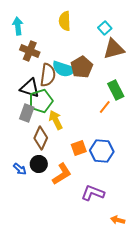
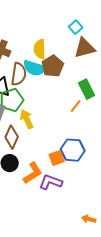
yellow semicircle: (65, 21) -> (40, 49), moved
orange square: (79, 148) -> (57, 158), moved
purple L-shape: (93, 193) -> (51, 182), moved

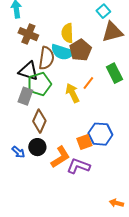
orange line: (76, 106) -> (88, 83), moved
yellow arrow: (27, 119) -> (72, 93), moved

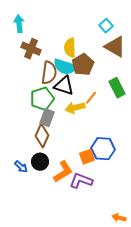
brown triangle: (112, 32) -> (115, 47), turned 45
black triangle: (28, 71) -> (64, 86), moved
yellow arrow: (72, 93) -> (75, 108), turned -78
gray rectangle: (25, 96) -> (47, 118), moved

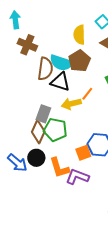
yellow semicircle: (70, 48) -> (79, 35), moved
green pentagon: (42, 99) -> (55, 130), moved, turned 30
blue arrow: (21, 167) -> (17, 163), size x1.5
orange L-shape: (63, 172) -> (59, 168), turned 105

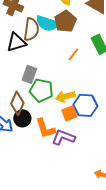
black triangle: (60, 82) -> (16, 42), moved, turned -35
yellow arrow: (71, 104) -> (65, 96), moved
brown diamond: (38, 132) -> (17, 103), moved

